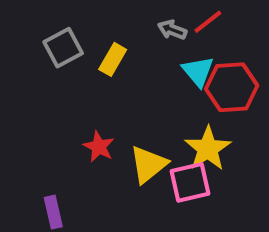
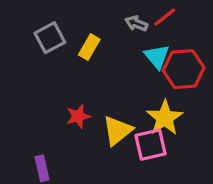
red star: (99, 147) -> (78, 116), turned 30

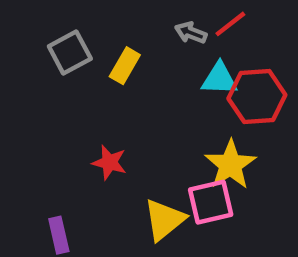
cyan triangle: (157, 57) -> (219, 79), turned -48
red star: (78, 116) -> (109, 163), turned 30
yellow triangle: (118, 130) -> (164, 220), moved

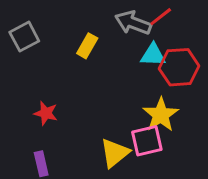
gray arrow: (191, 33) -> (133, 23), size x1.6
gray square: (70, 53) -> (24, 37), moved
red star: (109, 163) -> (46, 113), moved

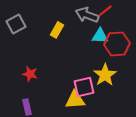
pink square: (147, 141) -> (84, 87), moved
yellow triangle: (115, 153) -> (75, 100), turned 35

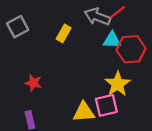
pink square: (84, 87) -> (106, 105), moved

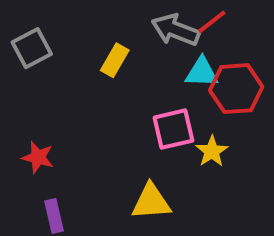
red star: (33, 83) -> (38, 157), moved
yellow star: (118, 84) -> (212, 151), size x0.7
pink square: (106, 105) -> (173, 129), moved

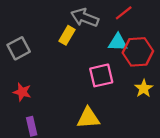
gray arrow: (175, 30) -> (85, 18), moved
gray square: (32, 48) -> (19, 48), moved
yellow star: (212, 151) -> (144, 88), moved

